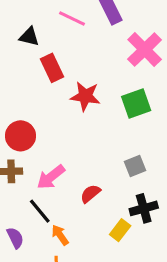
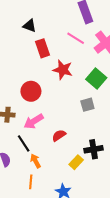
pink line: (72, 19) -> (76, 38), moved
green square: (136, 104) -> (96, 78), turned -36
red circle: (20, 136) -> (31, 91), moved
gray square: (135, 166) -> (87, 105), moved

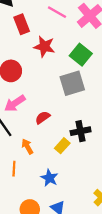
gray square: (87, 105) -> (72, 83), size x1.6
orange arrow: (35, 161) -> (27, 146), moved

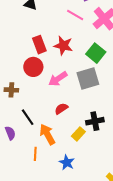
red rectangle: (22, 24) -> (39, 45), moved
pink arrow: (15, 103) -> (58, 79), moved
orange arrow: (27, 146) -> (47, 134), size x1.5

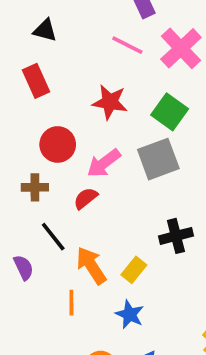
red rectangle: (39, 45) -> (36, 81), moved
brown cross: (11, 90) -> (35, 187), moved
red semicircle: (61, 109) -> (86, 198), moved
yellow rectangle: (78, 134) -> (134, 270), moved

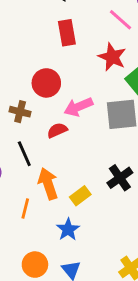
red rectangle: (36, 81) -> (67, 33), moved
red star: (110, 102) -> (112, 57), moved
black cross: (176, 236) -> (120, 178), turned -35

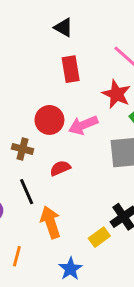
pink arrow: (78, 107) -> (83, 125), moved
yellow rectangle: (80, 196) -> (99, 237), moved
orange line: (25, 208) -> (17, 256), moved

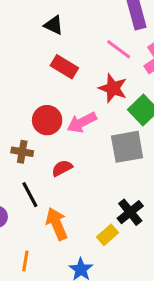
red rectangle: (71, 69) -> (64, 67), turned -45

